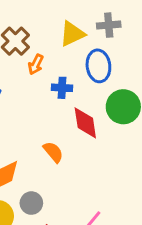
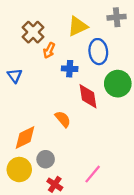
gray cross: (109, 25) -> (117, 17), moved

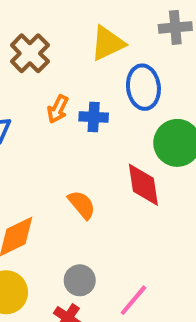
orange arrow: (49, 50) -> (58, 109), moved
red diamond: (88, 96) -> (143, 185), moved
gray circle: (46, 159) -> (80, 280), moved

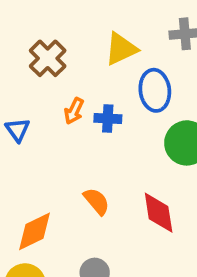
red diamond: (143, 185) -> (159, 213), moved

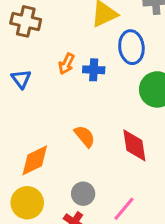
brown cross: (48, 58) -> (26, 21), moved, turned -32

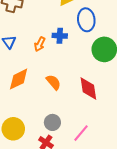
orange arrow: (66, 64) -> (40, 44), moved
orange diamond: (35, 160) -> (19, 79), moved

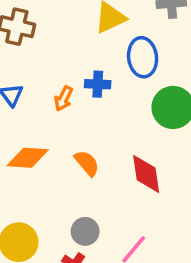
orange diamond: (19, 79) -> (28, 158), turned 30

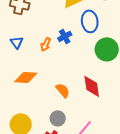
blue cross: (98, 84) -> (65, 36), turned -32
orange semicircle: (87, 163) -> (63, 90), moved

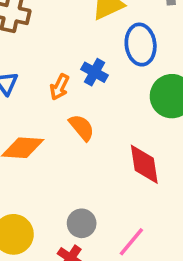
blue cross: (65, 36) -> (95, 72), turned -32
orange semicircle: (63, 90) -> (82, 127), moved

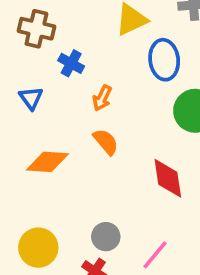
blue cross: (95, 72) -> (71, 63), moved
orange arrow: (59, 87) -> (102, 98), moved

